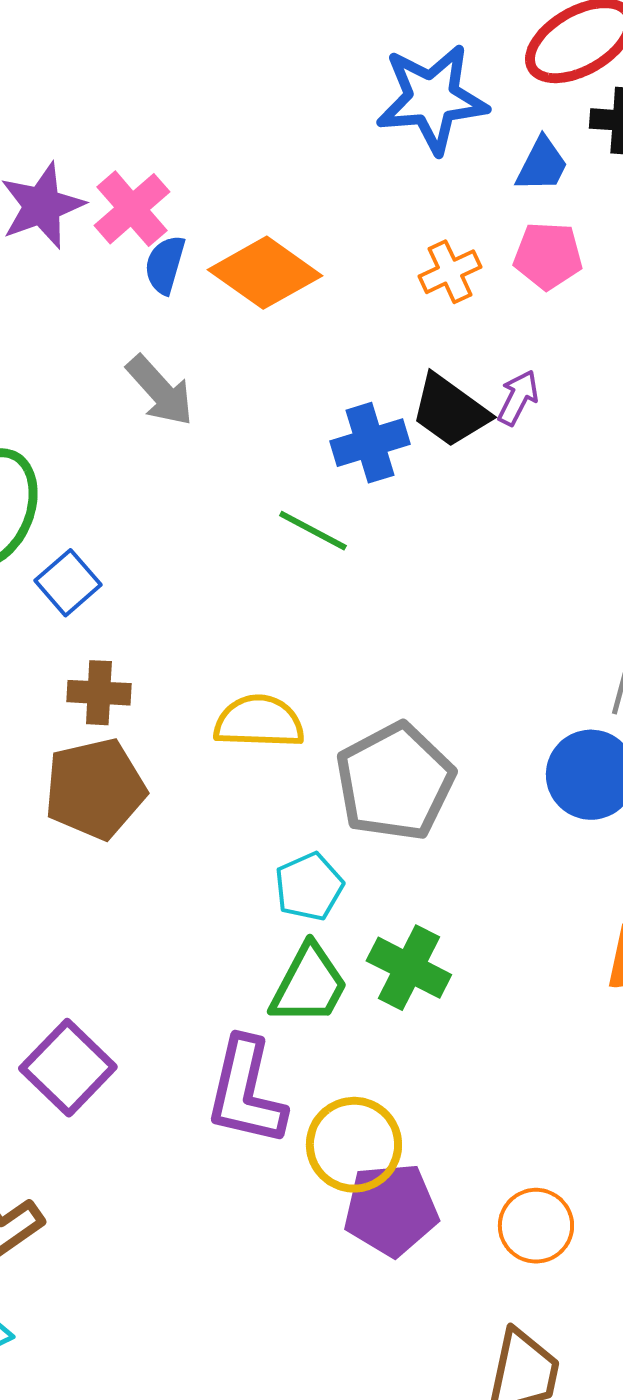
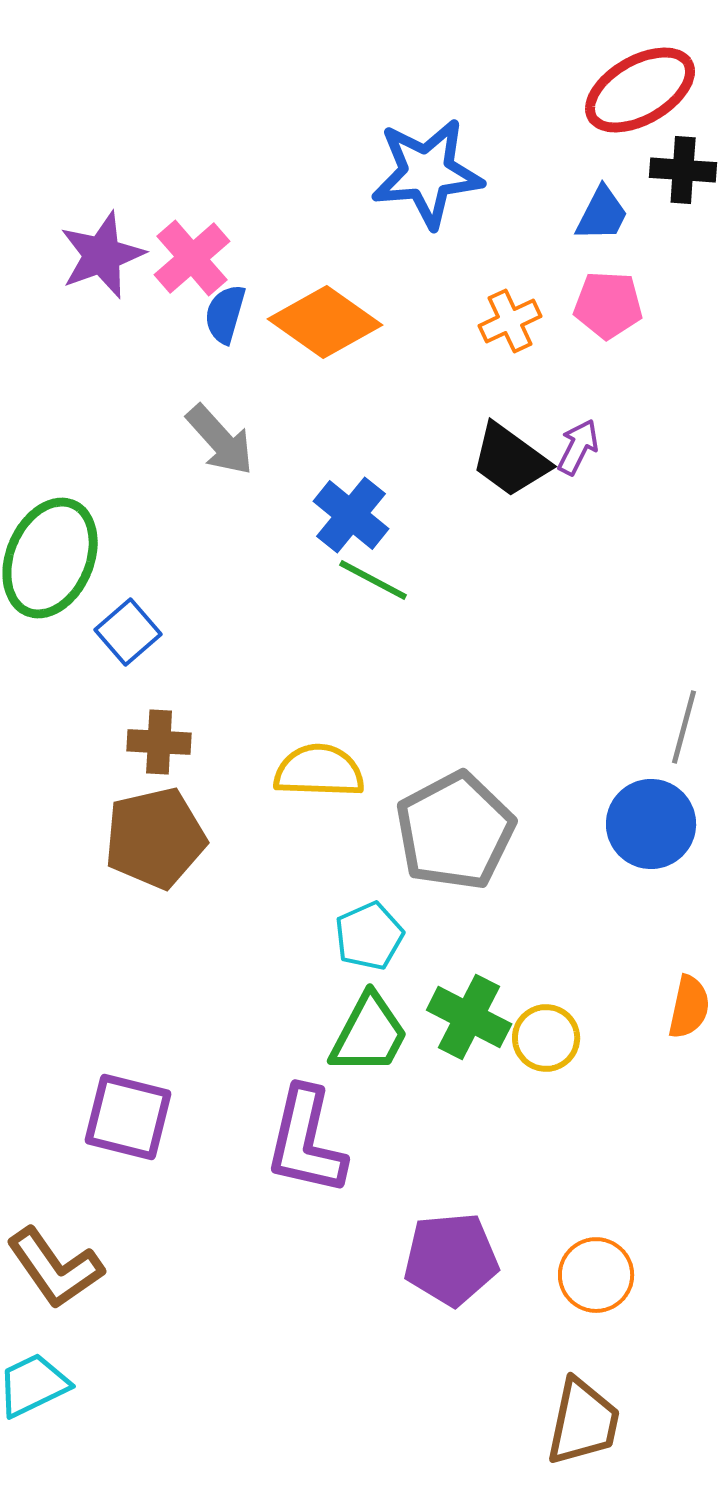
blue star: (432, 99) -> (427, 173), moved
blue cross: (370, 443) -> (351, 515), moved, turned -34
purple square: (68, 1068) -> (128, 1117), turned -30
yellow circle: (354, 1145) -> (546, 1038), moved, size x0.7

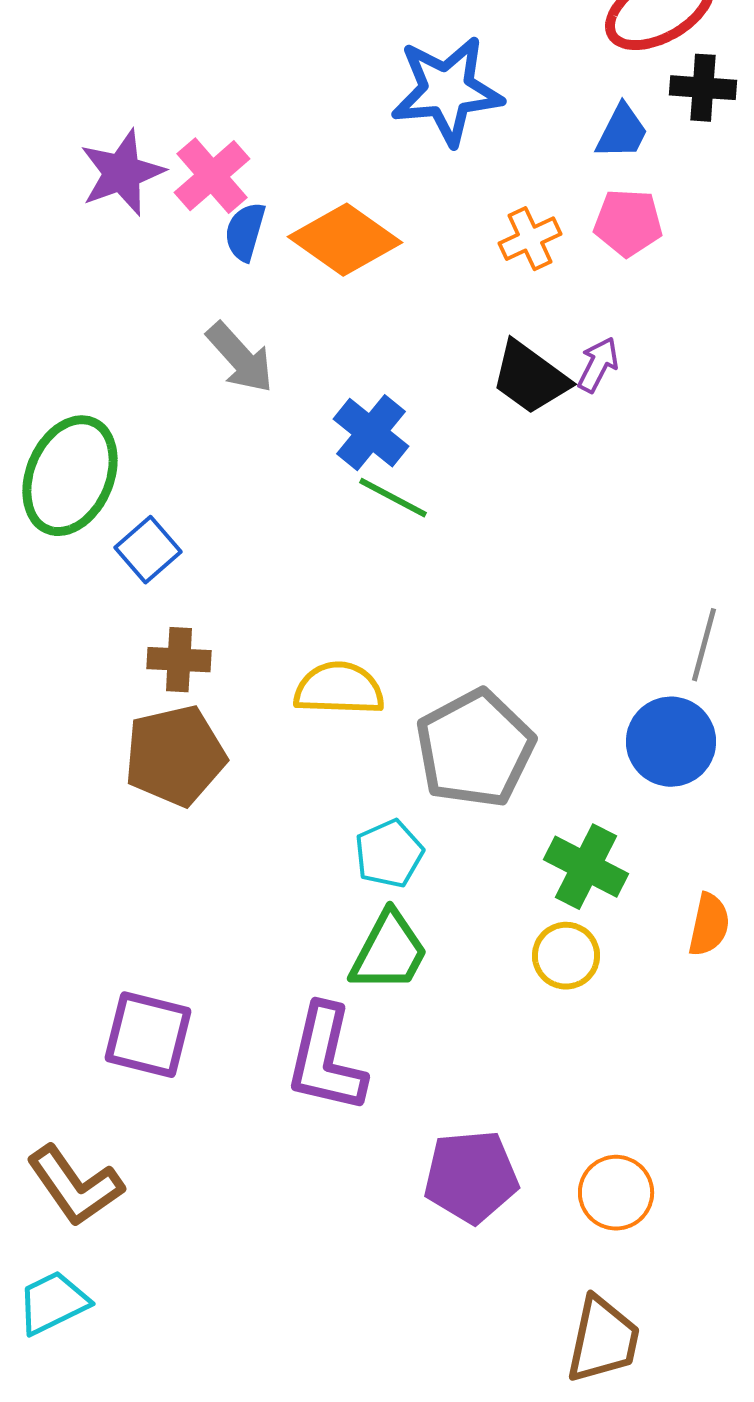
green cross: (469, 1017) -> (586, 867), moved

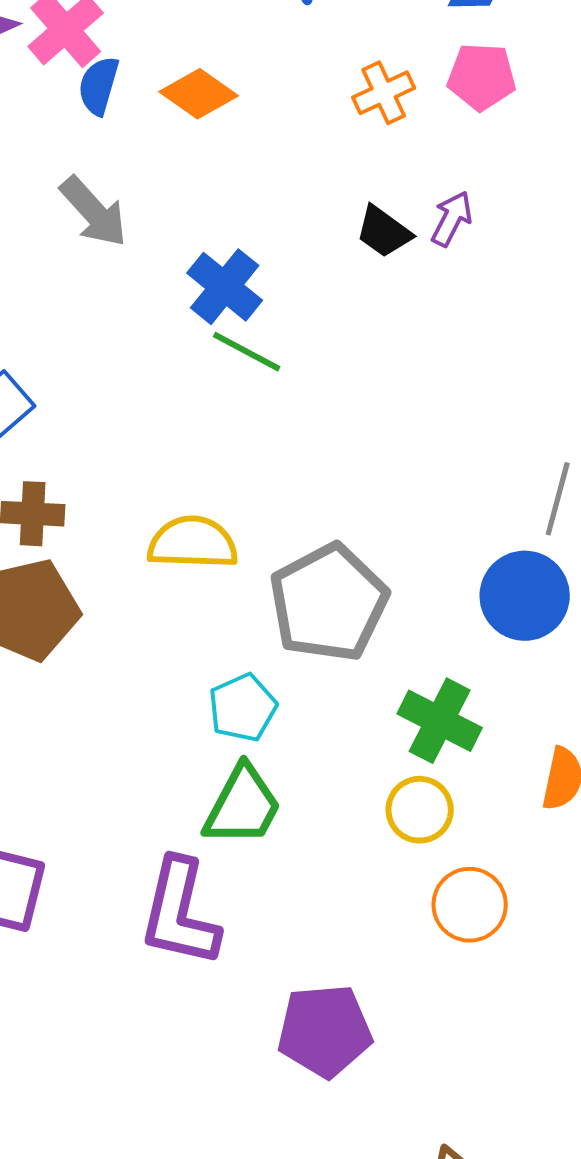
orange diamond: (345, 240) -> (199, 94), size x0.7
black trapezoid: (530, 378) -> (384, 232), size x0.7
orange circle: (616, 1193) -> (470, 905), moved

